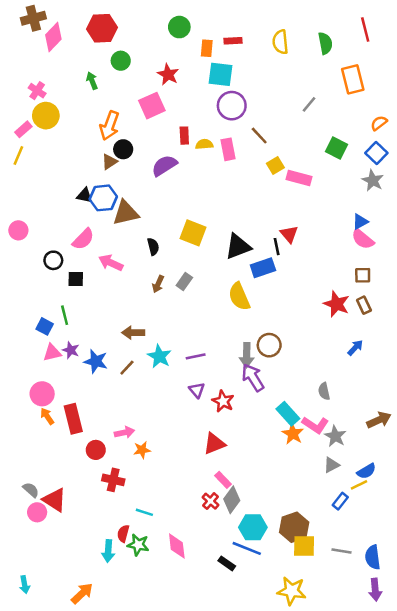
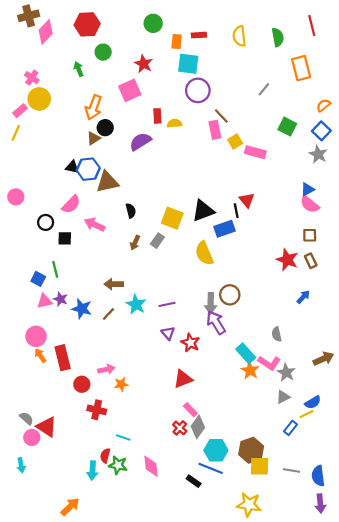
pink rectangle: (228, 149) -> (215, 130), moved
yellow square: (193, 233) -> (172, 218), moved
cyan arrow: (25, 585) -> (21, 465), moved

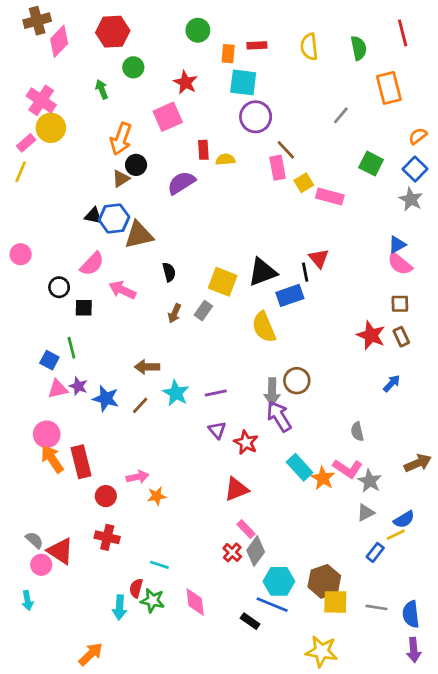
pink cross: (32, 78) -> (41, 100), size x1.5
cyan rectangle: (246, 353) -> (300, 467), moved
orange arrow: (40, 356) -> (52, 459), size x1.5
red cross: (97, 410) -> (107, 537), moved

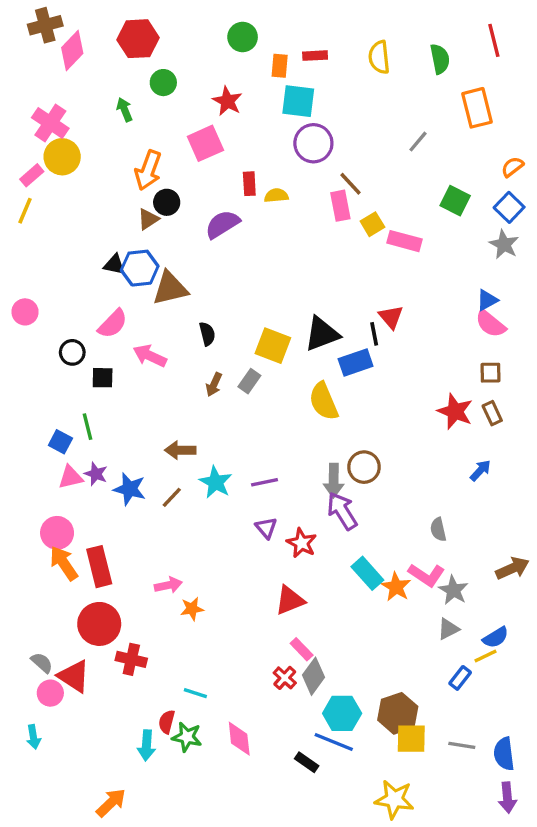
red circle: (106, 496) -> (99, 624), moved, size x1.6

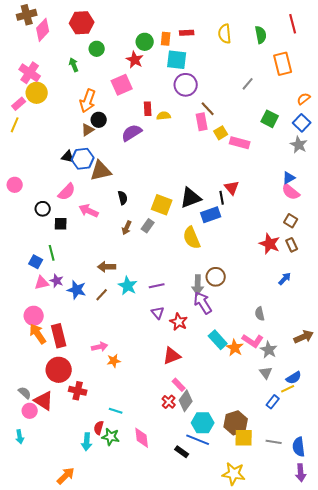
green circle: (243, 37) -> (145, 42), moved
brown square: (491, 373) -> (291, 221), turned 32
gray triangle: (448, 629) -> (266, 373), turned -40

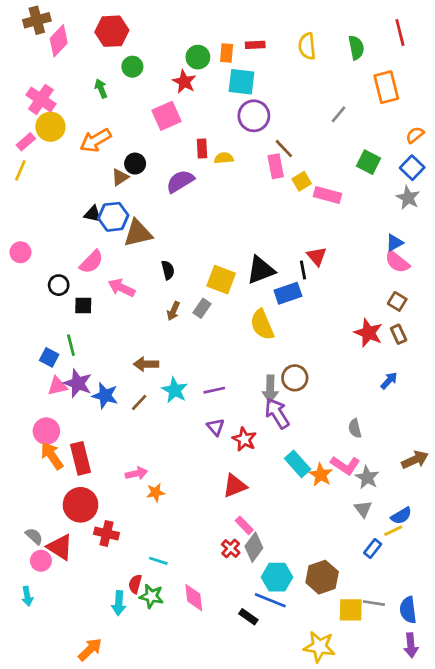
orange arrow: (88, 101) -> (96, 140), moved, turned 40
purple star: (57, 281) -> (78, 383), size x1.5
yellow square: (244, 438) -> (351, 610), moved

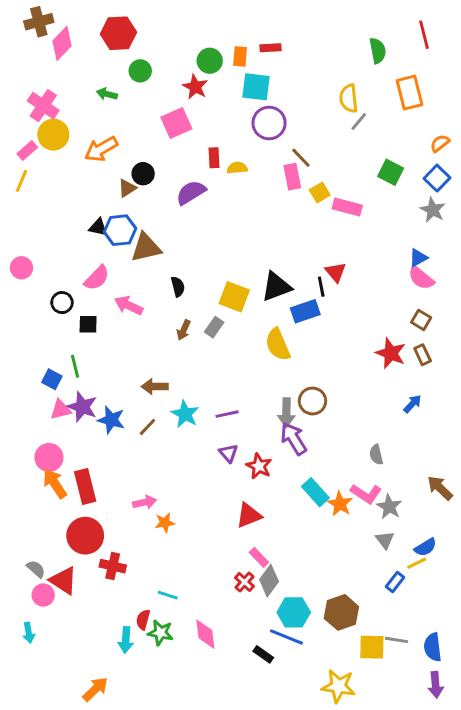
yellow semicircle: (307, 46) -> (349, 98), moved
green arrow: (101, 89) -> (107, 94), turned -54
brown arrow: (415, 460) -> (440, 488), turned -112

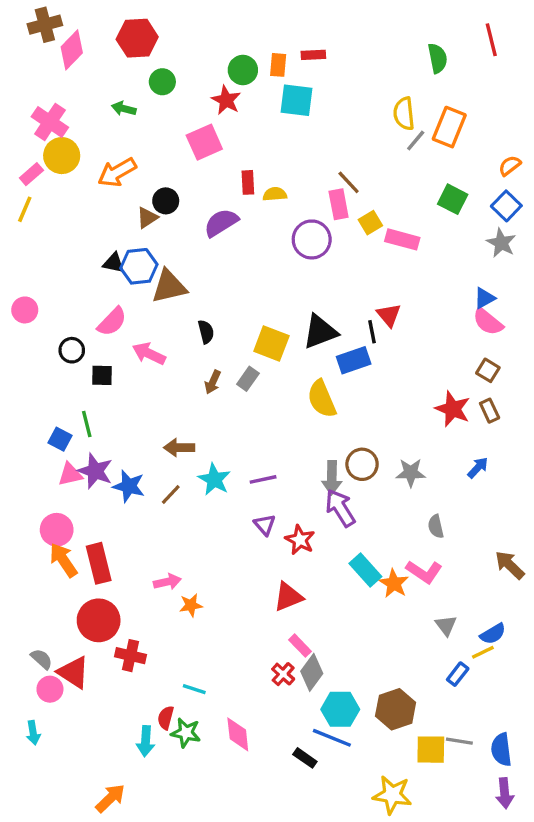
orange rectangle: (410, 93) -> (449, 127), moved, turned 36
purple circle: (269, 123) -> (312, 239), moved
gray star: (389, 507) -> (411, 473), moved, turned -30

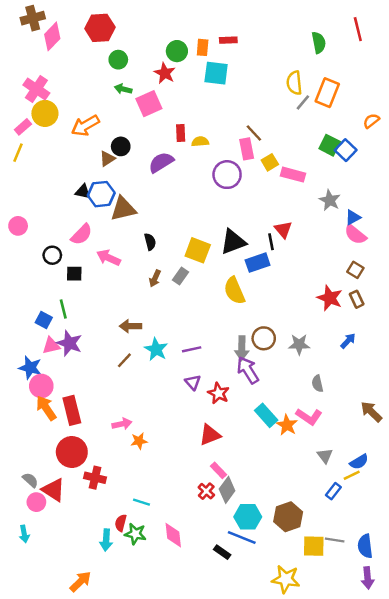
green arrow: (124, 109) -> (123, 89), moved
blue square: (506, 206) -> (346, 150), moved
gray star: (501, 243) -> (330, 200), moved
blue star: (129, 486) -> (30, 368), moved

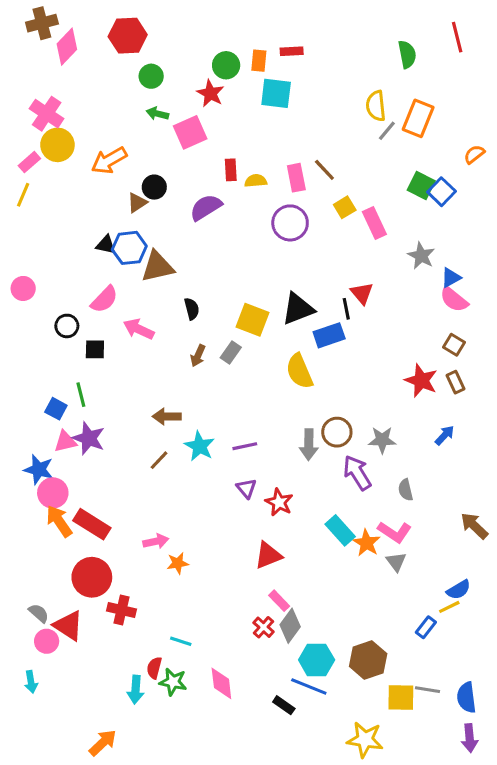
pink rectangle: (247, 149) -> (296, 178), moved
pink rectangle: (293, 175) -> (374, 223), turned 50
purple arrow: (248, 370) -> (357, 473), moved
red rectangle: (72, 410) -> (92, 524), turned -44
gray triangle: (325, 456) -> (396, 562), moved

